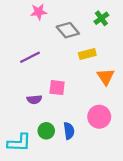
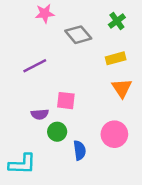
yellow rectangle: (87, 54) -> (116, 58), moved
green circle: (46, 131) -> (57, 132), moved

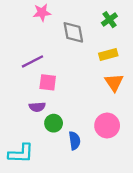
gray diamond: (78, 35) -> (73, 32), turned 30
pink square: (66, 101) -> (48, 82), moved

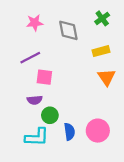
pink star: (42, 13) -> (35, 23), moved
pink circle: (107, 125) -> (98, 131), moved
cyan L-shape: (21, 153) -> (37, 137), moved

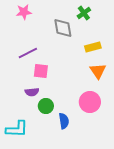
green cross: (102, 18) -> (84, 13), moved
pink star: (35, 23) -> (24, 12), moved
pink circle: (98, 131) -> (90, 102), moved
cyan L-shape: (37, 137) -> (17, 129), moved

